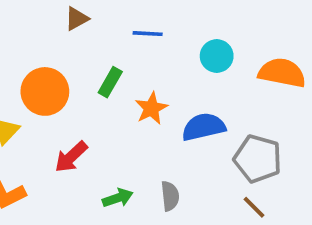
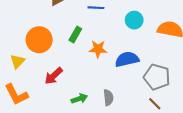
orange star: (151, 108) -> (98, 49), turned 30

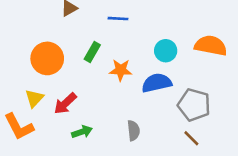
cyan circle: (134, 20) -> (166, 51), moved
yellow triangle: (17, 61) -> (34, 98), moved
green arrow: (79, 99) -> (82, 132), moved

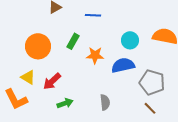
yellow triangle: (34, 98) -> (28, 77), turned -42

